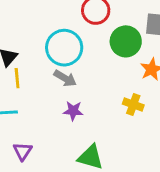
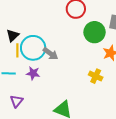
cyan circle: (64, 48) -> (33, 48), moved
purple star: (73, 111) -> (33, 73), moved

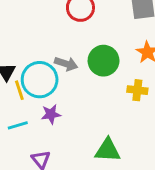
green circle: (95, 32) -> (104, 61), moved
gray arrow: (50, 54) -> (66, 64), moved

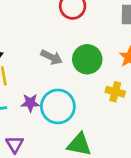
cyan circle: (40, 80) -> (58, 106), moved

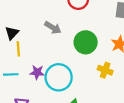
gray arrow: (52, 57) -> (53, 28), moved

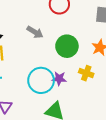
purple star: (37, 72) -> (59, 79), moved

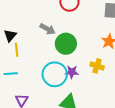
green circle: (67, 46) -> (66, 44), moved

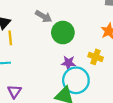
cyan circle: (55, 74) -> (76, 80), moved

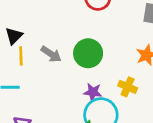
gray arrow: (44, 16) -> (51, 54), moved

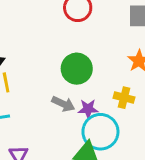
gray arrow: (51, 54) -> (63, 104), moved

